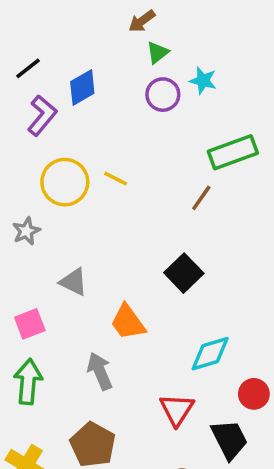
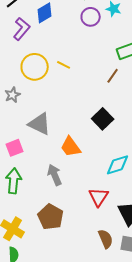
gray triangle: (74, 282) -> (40, 124), size x1.4

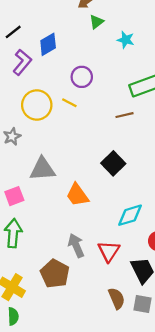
purple circle: (91, 17) -> (82, 77), moved
brown line: (113, 76) -> (124, 115), turned 42
gray triangle: (40, 124) -> (42, 169), turned -30
gray arrow: (55, 175) -> (76, 246), moved

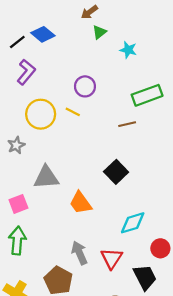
blue diamond: (48, 44) -> (43, 34), moved, turned 70

